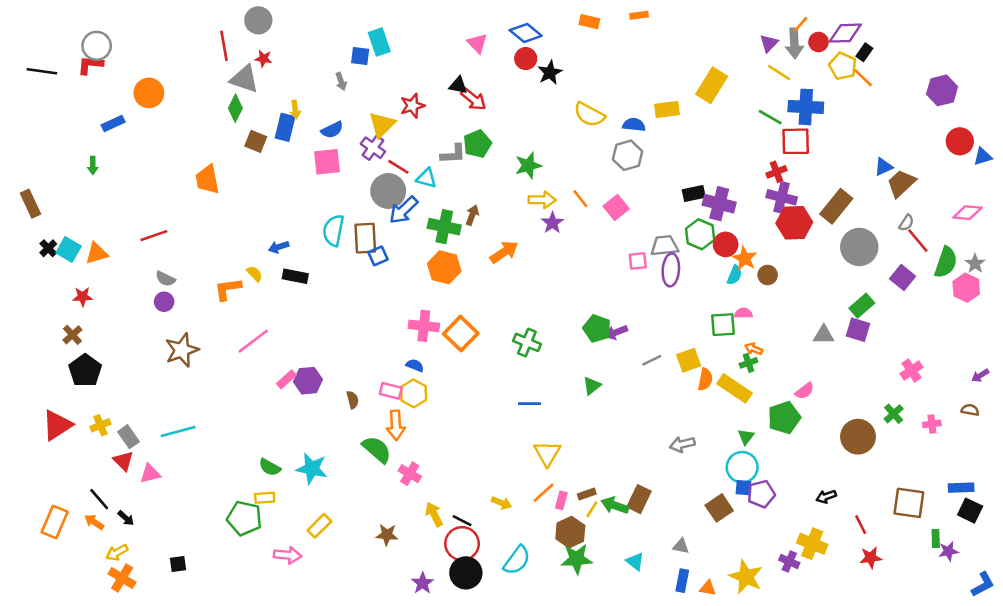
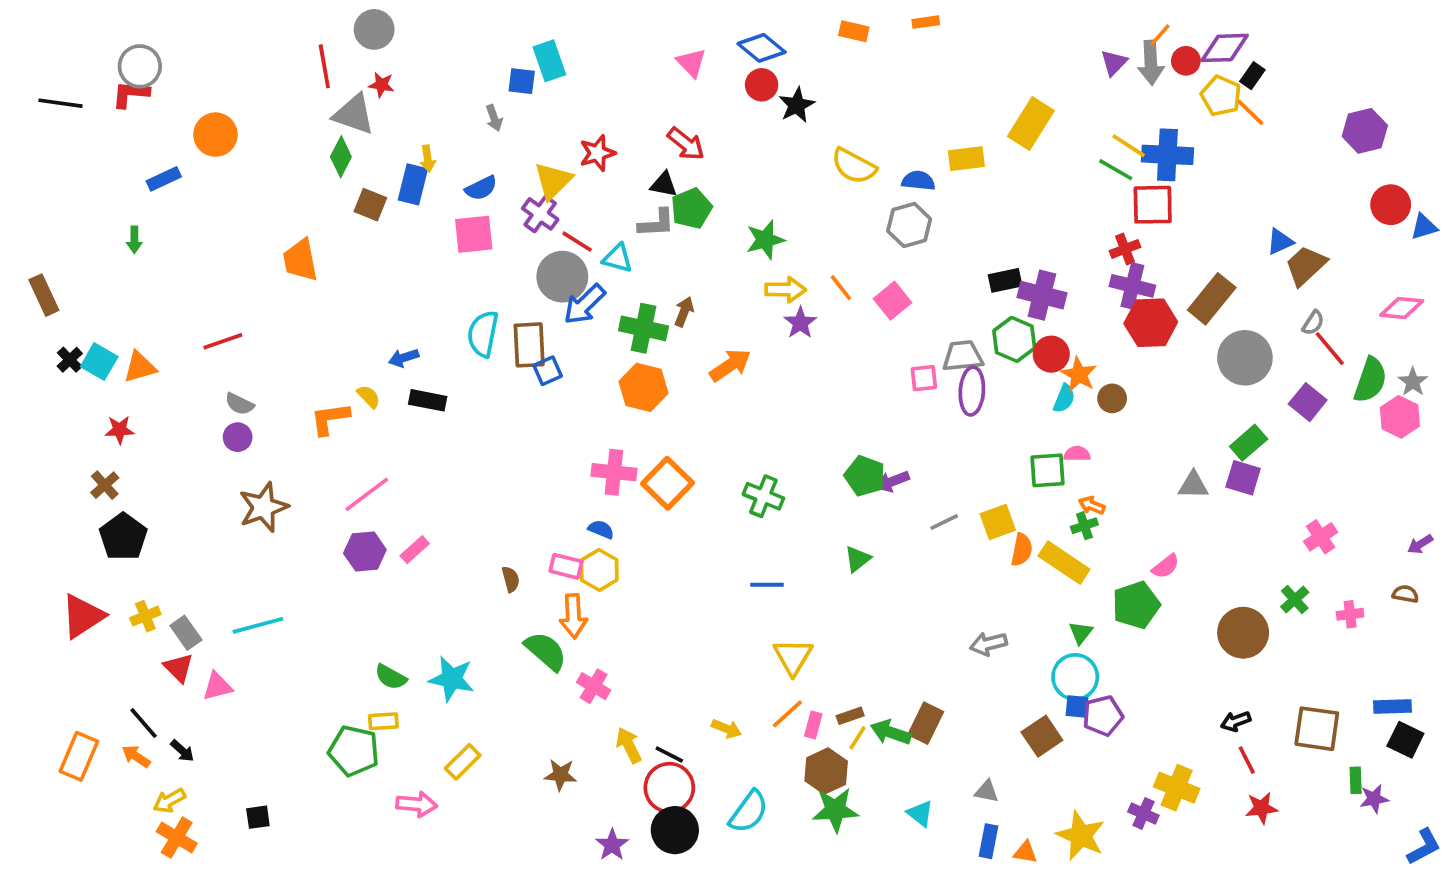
yellow line: (779, 73) -> (1129, 146), moved
black triangle: (458, 85) -> (664, 184), moved
purple hexagon: (308, 381) -> (365, 552), moved
black arrow: (826, 497) -> (1236, 721), moved

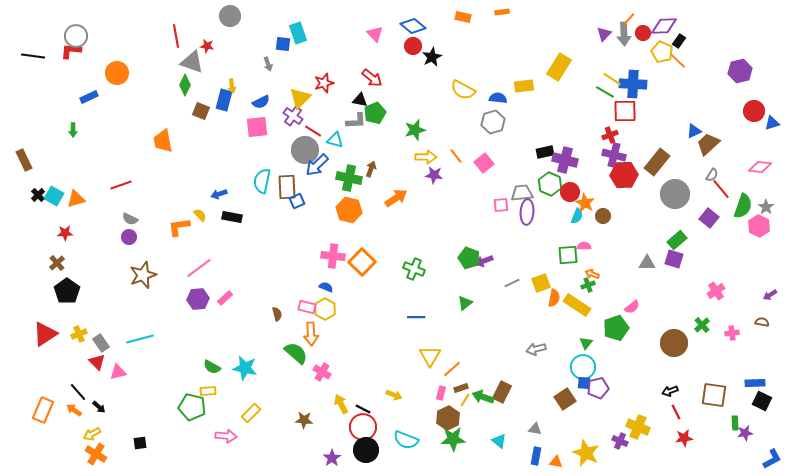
gray circle: (374, 29) -> (230, 16), moved
purple star: (800, 323) -> (434, 175), turned -30
orange line: (787, 714) -> (452, 369), moved
cyan semicircle: (749, 812) -> (406, 440), turned 75

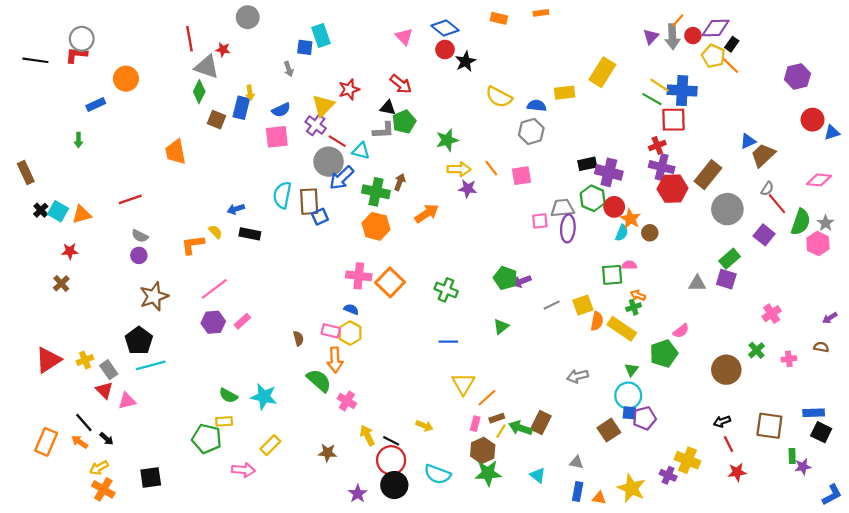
pink square: (484, 163) -> (522, 176), turned 30
black pentagon: (67, 291) -> (139, 341), moved
black square: (140, 443) -> (151, 477), size x1.5

